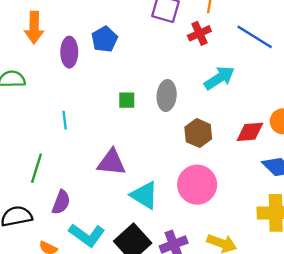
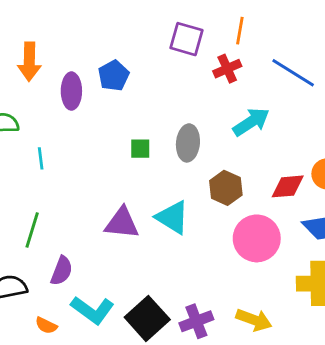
cyan line: (65, 120) -> (41, 158), moved
pink circle: (197, 185) -> (257, 238), moved
cyan triangle: (144, 195) -> (172, 217), moved

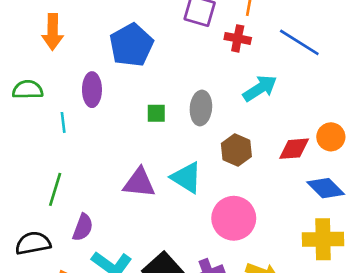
red cross: (227, 69) -> (238, 38), turned 35
blue pentagon: (114, 76) -> (131, 45), size x1.5
purple ellipse: (71, 91) -> (92, 90), moved
pink circle: (257, 238) -> (234, 218), moved

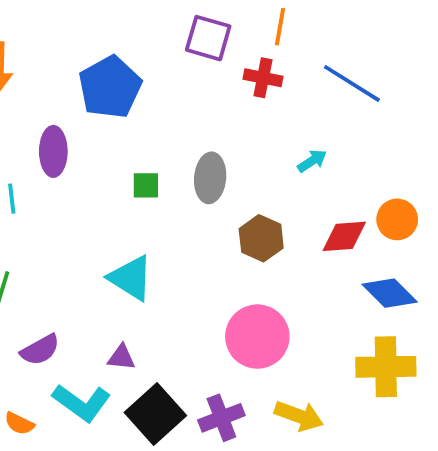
cyan arrow: (260, 88) -> (312, 161), moved, size x0.6
cyan triangle: (186, 178) -> (131, 278), moved
purple triangle: (139, 183) -> (121, 357), moved, size x0.6
purple semicircle: (83, 227) -> (40, 350), turned 40

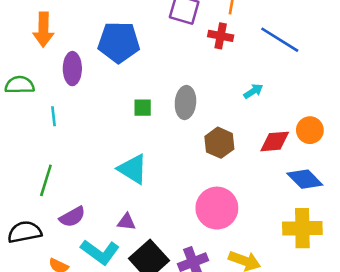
blue pentagon: (110, 87) -> (119, 42), turned 30
purple ellipse: (53, 151) -> (72, 69), moved

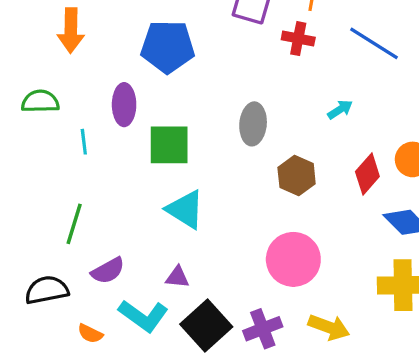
purple ellipse: (72, 69) -> (124, 105), moved
green square: (143, 108) -> (169, 145), moved, size x1.8
red diamond: (275, 141) -> (367, 174), turned -44

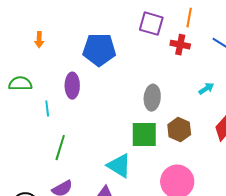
orange arrow: (71, 30) -> (39, 40), size x0.6
green square: (169, 145) -> (144, 135), moved
cyan triangle: (185, 209) -> (119, 166), moved
green line: (74, 224) -> (60, 148), moved

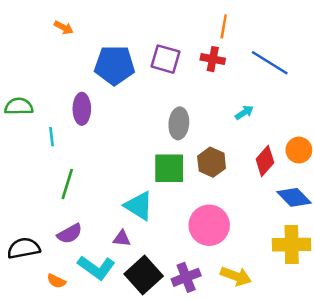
purple square: (151, 24) -> (165, 59), moved
orange arrow: (39, 40) -> (64, 28), moved, turned -63

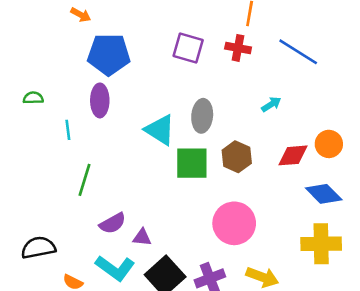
blue pentagon: (115, 65) -> (109, 54), moved
green semicircle: (19, 106) -> (33, 98), size x0.7
red diamond: (265, 161) -> (293, 155), turned 44
cyan triangle: (139, 206) -> (160, 130), moved
purple semicircle: (70, 234) -> (113, 223), moved

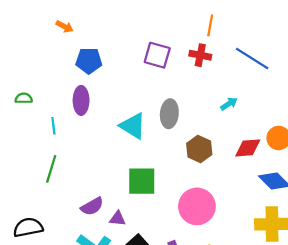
blue pentagon: (109, 54) -> (89, 61), size x0.7
green square: (192, 163) -> (142, 181), moved
green line: (84, 180) -> (51, 169), moved

